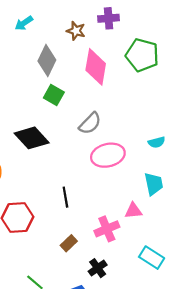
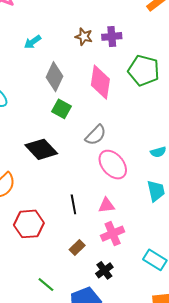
brown star: (76, 31) -> (84, 37), moved
pink ellipse: (108, 155) -> (113, 165), turned 64
pink triangle: (133, 211) -> (106, 205), moved

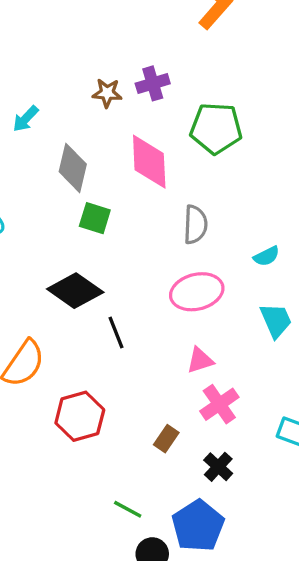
gray semicircle: (96, 135) -> (195, 225), moved, turned -30
pink ellipse: (113, 165) -> (197, 292), turned -52
black line: (73, 204) -> (116, 333), moved

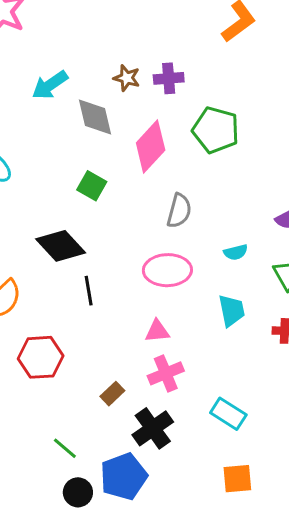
cyan arrow: (26, 119) -> (50, 85), size x1.4
pink diamond: (149, 162) -> (151, 146), turned 33
gray diamond: (73, 168) -> (95, 117), moved, turned -39
black cross: (218, 467) -> (153, 428), size x1.5

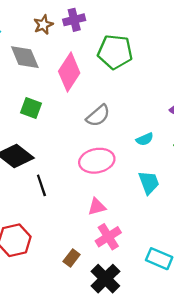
brown star: (127, 78) -> (43, 25), turned -30
gray semicircle: (179, 211) -> (98, 116), turned 45

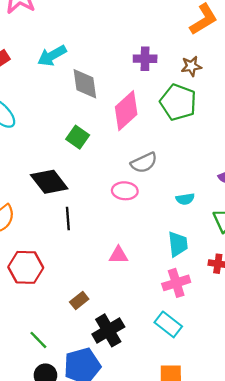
brown star: (43, 25) -> (191, 66), moved
pink ellipse: (97, 161) -> (125, 191), moved, size x0.7
pink cross: (108, 237) -> (176, 283), moved

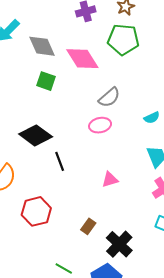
pink diamond: (126, 111) -> (82, 59), turned -64
green square: (78, 137) -> (46, 81), moved

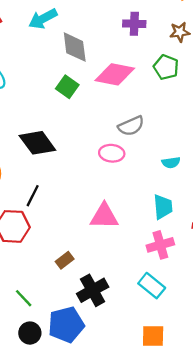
green pentagon: (123, 39) -> (166, 67), size x0.7
pink diamond: (82, 59) -> (115, 74), turned -64
black line: (60, 161) -> (33, 196), moved, turned 30
pink triangle: (110, 180) -> (104, 216), size x1.5

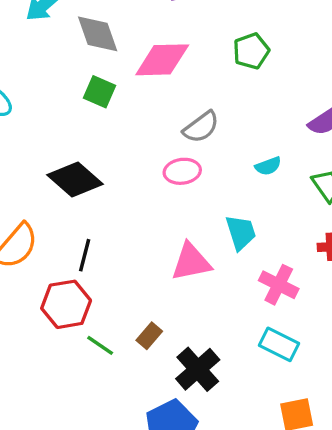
green pentagon: (166, 67) -> (251, 51), moved, turned -30
cyan trapezoid: (163, 207) -> (241, 232), moved
pink cross: (160, 245) -> (279, 285), turned -35
green line: (24, 298) -> (100, 345), moved

